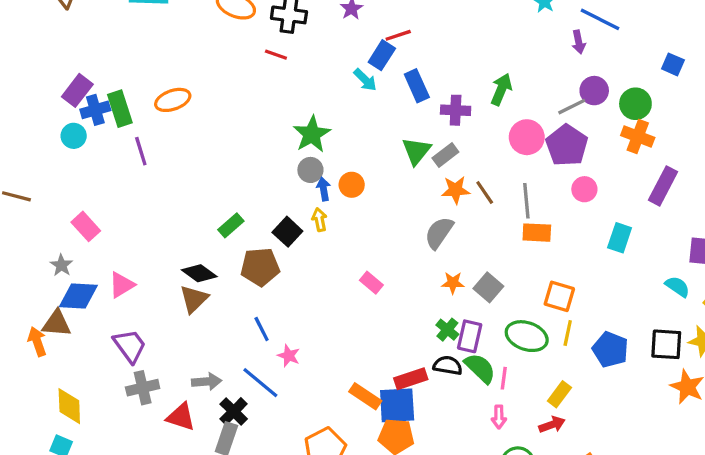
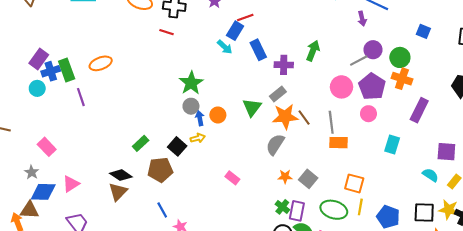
pink circle: (527, 137) -> (341, 87), moved
purple pentagon: (567, 145) -> (372, 86), moved
green triangle: (416, 151) -> (252, 107), moved
orange star: (456, 190) -> (285, 117), size x1.4
yellow arrow: (319, 220) -> (198, 138), turned 88

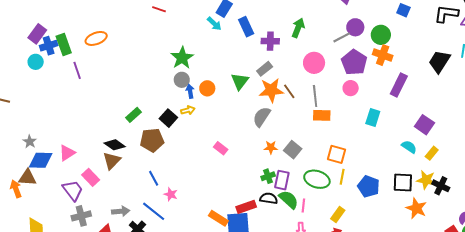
pink circle: (341, 87) -> (314, 63), moved
pink rectangle: (47, 147) -> (91, 177), moved
purple square: (446, 152) -> (424, 125), turned 30
green cross: (282, 207) -> (268, 176), turned 32

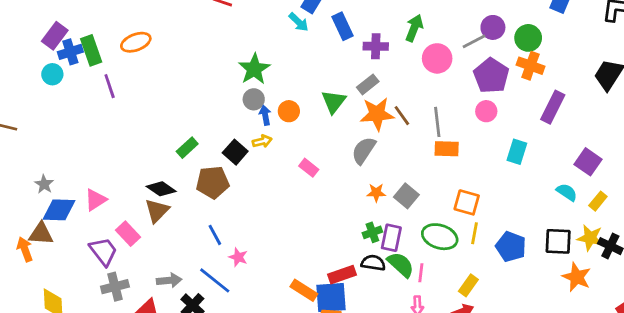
pink circle: (314, 63) -> (437, 58), moved
pink rectangle: (221, 148) -> (309, 168), moved

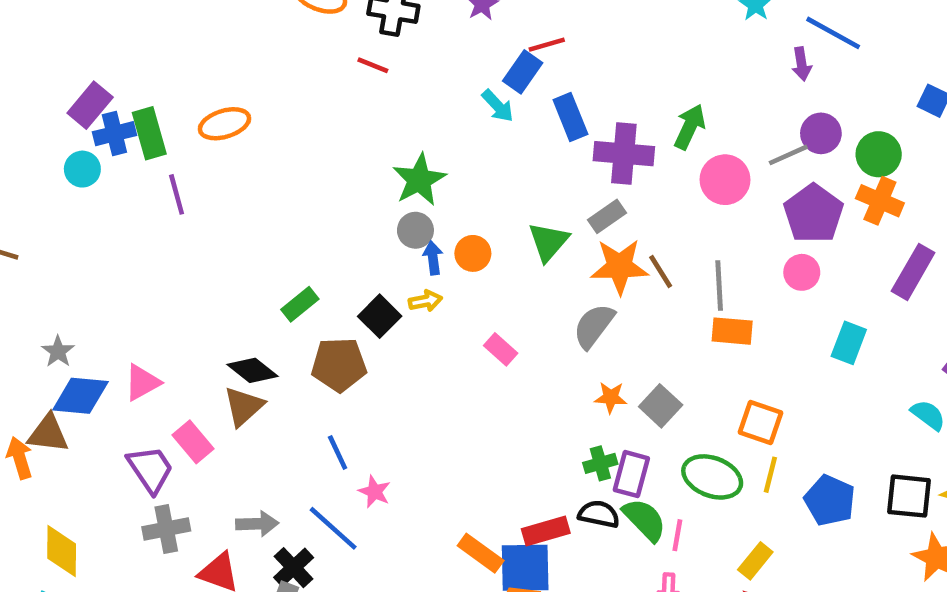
purple cross: (376, 46) -> (624, 154), size x1.4

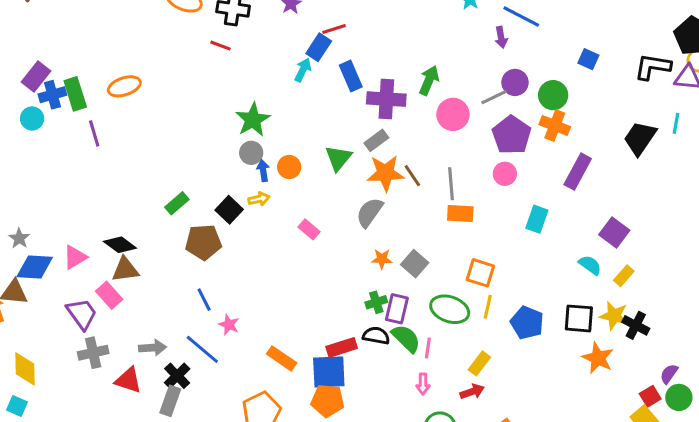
cyan arrow: (498, 106) -> (303, 70), turned -110
black diamond: (253, 370) -> (120, 245), moved
brown triangle: (244, 406) -> (125, 269), moved, turned 36
orange rectangle: (481, 553) -> (282, 358), moved

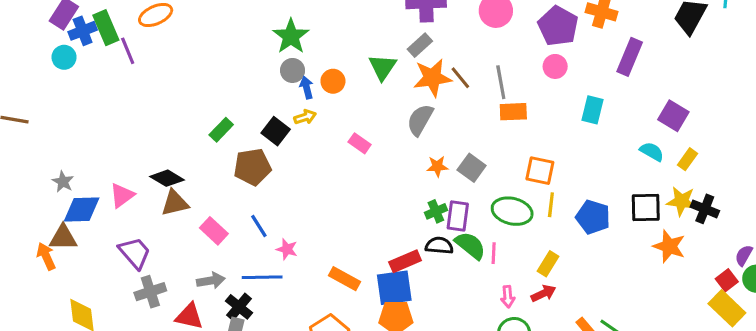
purple line: (94, 133) -> (128, 51), moved
pink rectangle: (109, 295) -> (214, 231), moved
blue line: (202, 349) -> (262, 277), turned -36
pink arrow: (423, 384) -> (508, 297), moved

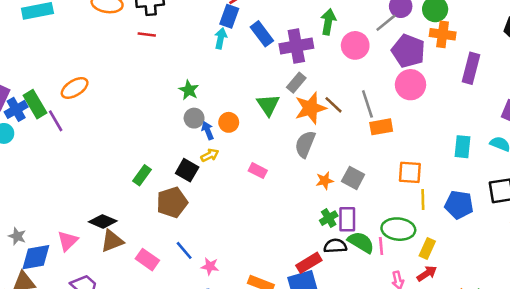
green star: (291, 36) -> (189, 90), size x0.7
pink circle: (555, 66) -> (411, 85), size x1.5
cyan rectangle: (593, 110) -> (463, 147), moved
green ellipse: (512, 211) -> (398, 229), moved

